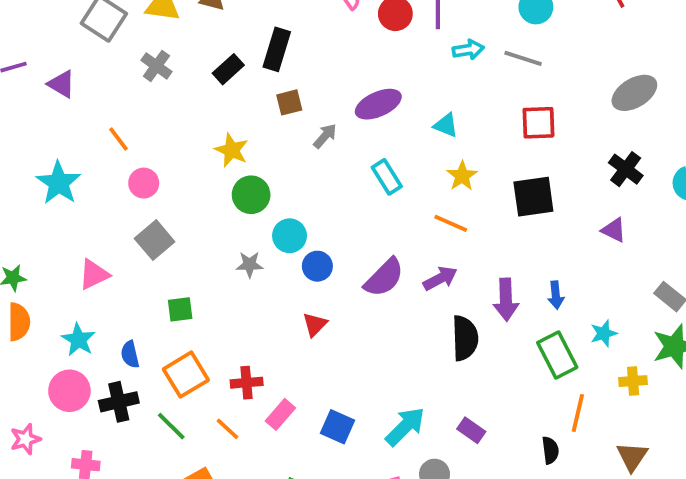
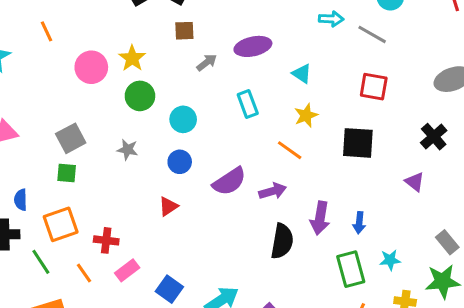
pink circle: (144, 183) -> (91, 67), moved, size x1.4
cyan circle: (290, 236) -> (183, 119), moved
gray square: (155, 240) -> (71, 138), moved

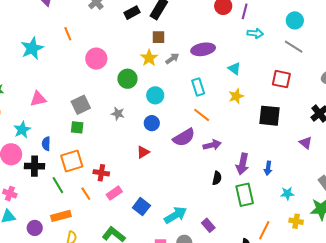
gray line: (372, 34) -> (294, 47), moved
yellow star: (132, 58) -> (149, 58), moved
orange line: (290, 150) -> (202, 115), moved
black semicircle: (282, 241) -> (217, 178), size x0.6
green rectangle: (351, 269) -> (245, 195), moved

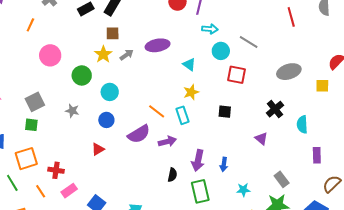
cyan circle: (295, 20) -> (221, 51), moved
orange line: (68, 34) -> (30, 25), moved, turned 48
cyan rectangle: (198, 87) -> (182, 115), moved
black square: (269, 116) -> (225, 112), size x0.6

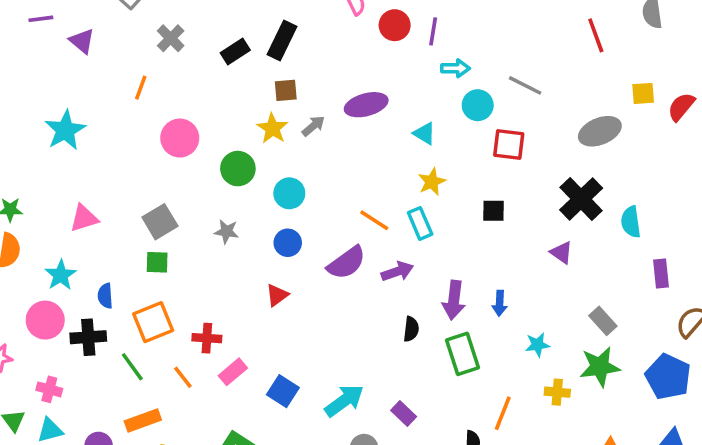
yellow square: (322, 86) -> (643, 93), moved
black cross: (275, 109) -> (581, 199), size x1.4

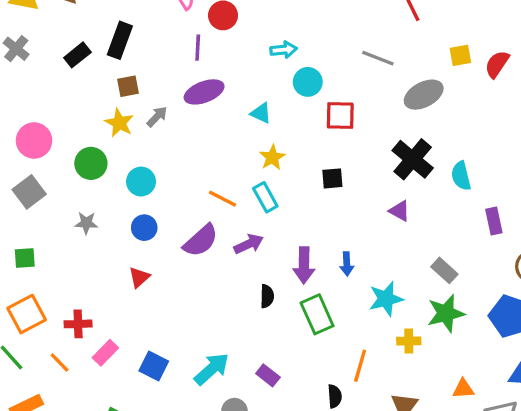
purple line: (433, 31) -> (198, 48), moved
gray line: (525, 85) -> (378, 58), moved
gray square: (160, 222) -> (29, 192), moved
cyan star: (538, 345) -> (386, 299), size x1.5

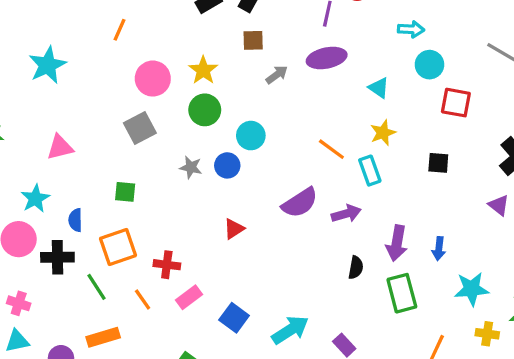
yellow star: (119, 123) -> (203, 70), moved
orange line: (222, 199) -> (331, 149), moved
blue circle: (144, 228) -> (227, 165), moved

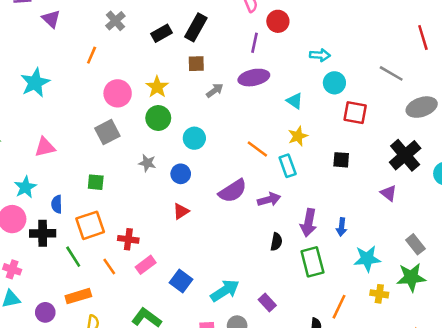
blue circle: (227, 165) -> (181, 174), moved

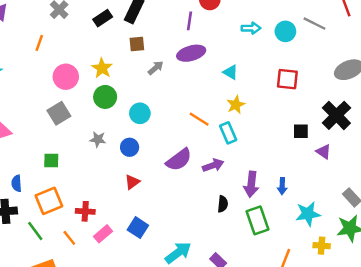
gray line: (391, 73) -> (314, 24), moved
cyan circle: (334, 83) -> (285, 31), moved
black square: (341, 160) -> (301, 131), moved
blue square: (181, 281) -> (138, 228), moved

